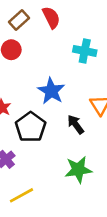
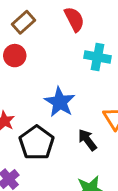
red semicircle: (51, 17) -> (74, 19), moved

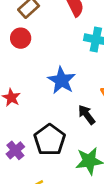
black pentagon: (37, 143) -> (50, 140), moved

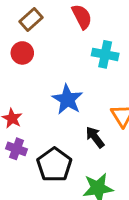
purple cross: (15, 150) -> (16, 149), moved, turned -30

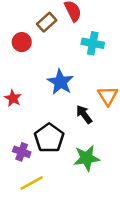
brown rectangle: (31, 20) -> (47, 22), moved
purple cross: (16, 149) -> (22, 152), moved

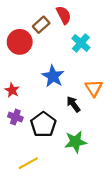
red circle: (22, 42) -> (20, 42), size x1.5
cyan cross: (93, 43) -> (81, 43), turned 30
purple cross: (22, 152) -> (15, 117), moved

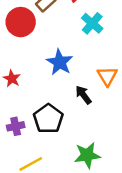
purple cross: (15, 117) -> (16, 126), moved, turned -32
green star: (75, 142) -> (87, 155), moved

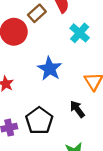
black arrow: (83, 95) -> (77, 109), moved

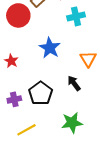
cyan cross: (80, 33) -> (76, 16), turned 36

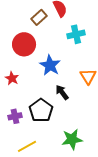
red circle: (18, 15) -> (24, 44), moved
black arrow: (74, 83) -> (62, 92), moved

